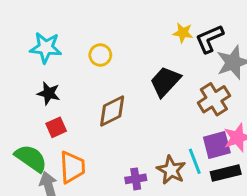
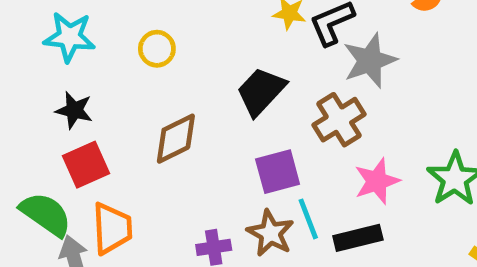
red square: (56, 127) -> (86, 165), size x1.4
purple square: (217, 145) -> (278, 172), moved

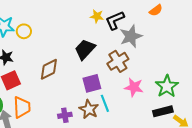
yellow circle: (157, 49) -> (24, 31), moved
pink star: (377, 181) -> (134, 87), turned 30
black rectangle: (358, 238) -> (163, 111), moved

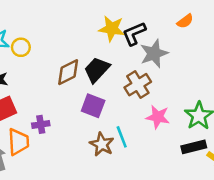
yellow star: (97, 16) -> (112, 29), size x1.5
brown diamond: (49, 69) -> (68, 72), moved
purple square: (92, 83) -> (93, 106), moved, turned 36
purple cross: (65, 115) -> (41, 124), moved

